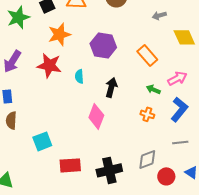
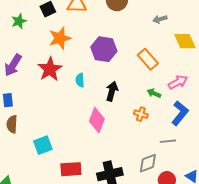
green star: (18, 17) -> (19, 21), size x0.7
red star: (49, 65) -> (50, 69), turned 30
orange cross: (147, 114) -> (141, 114), moved
gray line: (180, 142) -> (168, 141), moved

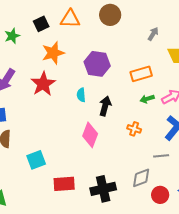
gray arrow: (160, 19) -> (153, 34), turned 136
orange rectangle: (148, 59) -> (141, 74), turned -65
cyan semicircle: (80, 80) -> (81, 95), moved
green arrow: (154, 93) -> (147, 99), moved, turned -40

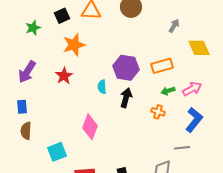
purple hexagon: (97, 64) -> (126, 68), moved
red star: (43, 84) -> (64, 76), size x0.7
orange cross: (134, 129) -> (158, 112), moved
pink diamond: (90, 135) -> (90, 127), moved

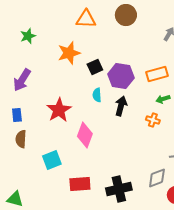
black square: (62, 16) -> (95, 67), moved
red star: (64, 76) -> (59, 110), moved, size x1.4

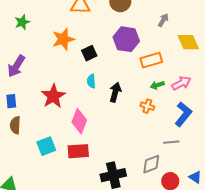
purple hexagon: (121, 76) -> (126, 39), moved
red rectangle: (80, 184) -> (78, 151), moved

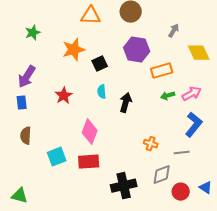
red star: (53, 96) -> (64, 96), moved, size x0.7
blue rectangle: (11, 101) -> (22, 103), moved
orange cross: (147, 106) -> (151, 144), moved

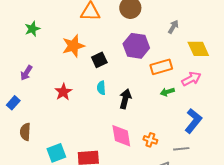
purple arrow: (27, 77) -> (26, 73), size x0.7
pink arrow: (192, 94) -> (191, 79), moved
blue rectangle: (22, 103) -> (13, 103), moved, turned 48
pink diamond: (90, 132) -> (121, 136), moved, turned -30

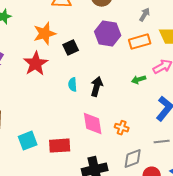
orange rectangle: (161, 67) -> (140, 42), moved
cyan semicircle: (101, 88) -> (73, 85), moved
red star: (63, 92) -> (36, 64), moved, size x1.4
gray line: (181, 149) -> (162, 142), moved

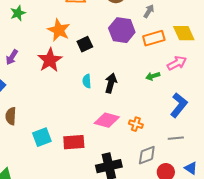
gray arrow: (145, 15) -> (149, 11), moved
orange star: (45, 34) -> (59, 30), turned -30
pink diamond: (93, 124) -> (107, 120), turned -65

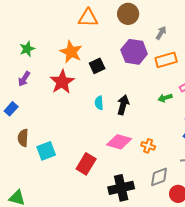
green star: (18, 13) -> (27, 49), moved
cyan square: (42, 137) -> (46, 151), moved
red rectangle: (74, 142) -> (86, 164), turned -55

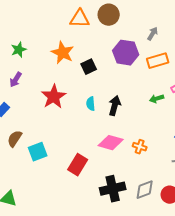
brown circle: (128, 14) -> (109, 15), moved
red star: (62, 82) -> (54, 97), moved
brown semicircle: (23, 138) -> (15, 139), turned 30
gray diamond: (159, 177) -> (145, 190), moved

